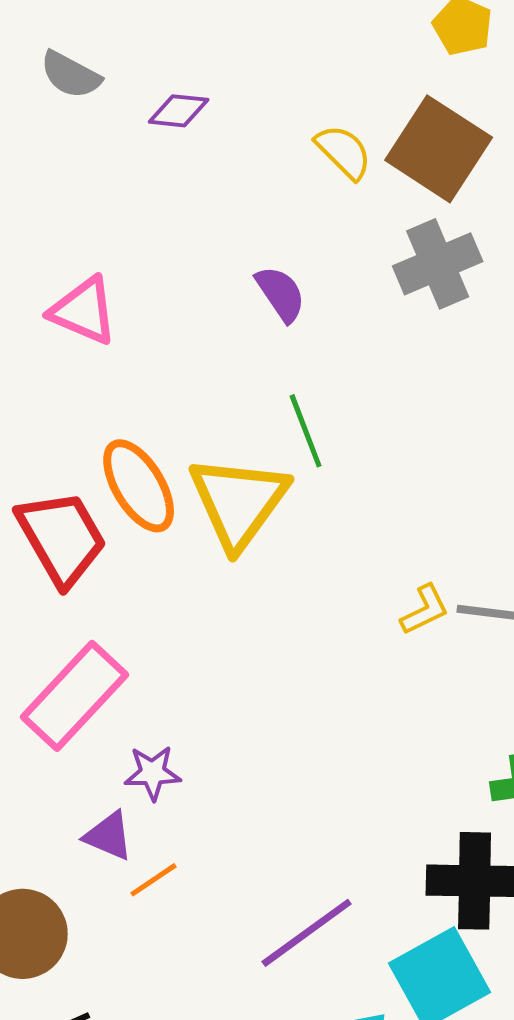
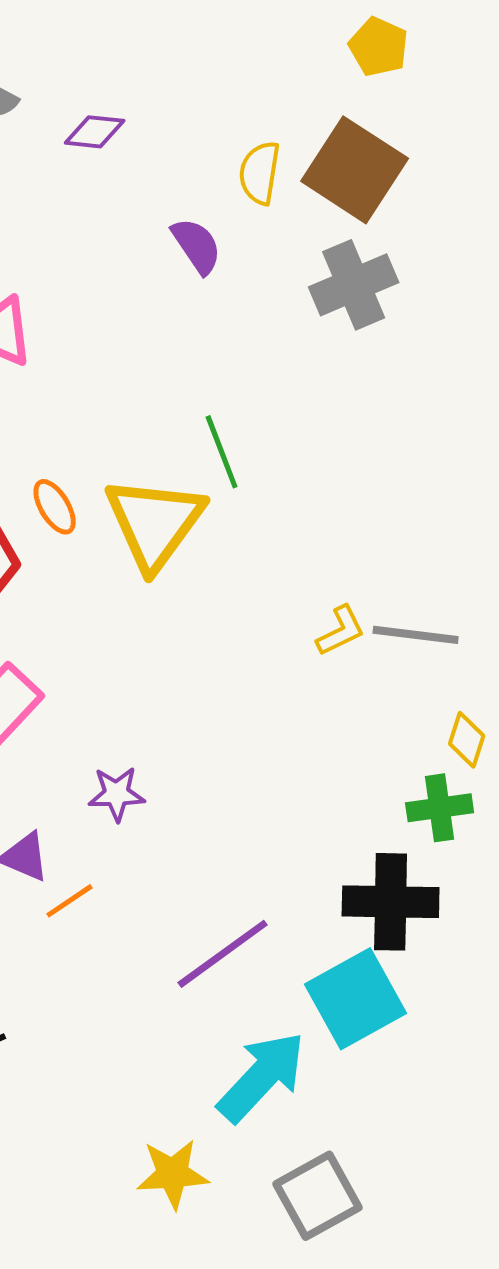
yellow semicircle: (344, 152) -> (260, 173), turned -126
purple semicircle: (281, 294) -> (197, 246), moved
orange ellipse: (139, 486) -> (55, 507), size x0.6
purple star: (153, 773) -> (117, 794), moved

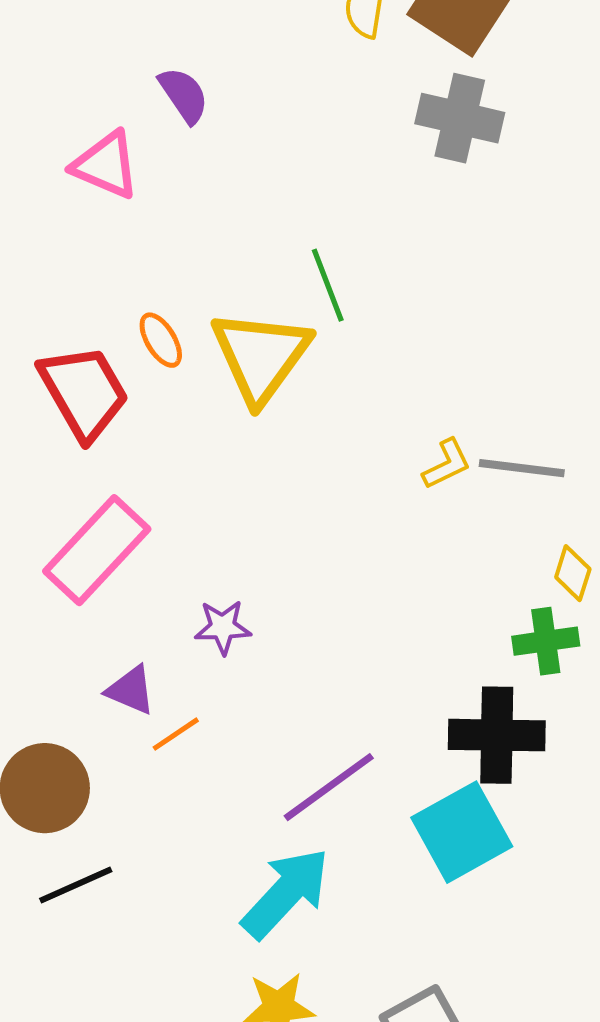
purple semicircle: (197, 246) -> (184, 95), moved
gray cross: (354, 285) -> (460, 118), turned 36
cyan arrow: (262, 1077) -> (286, 893), moved

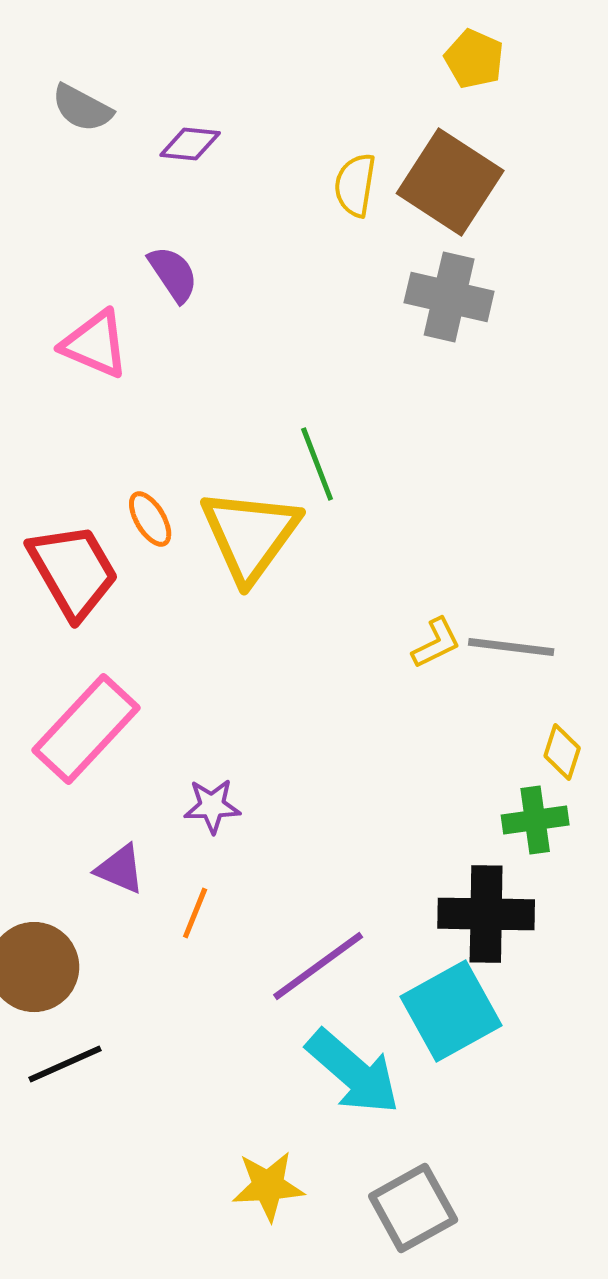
orange line: (176, 734) -> (195, 913), moved, turned -34
cyan arrow: (286, 893) -> (353, 1072), moved, turned 88

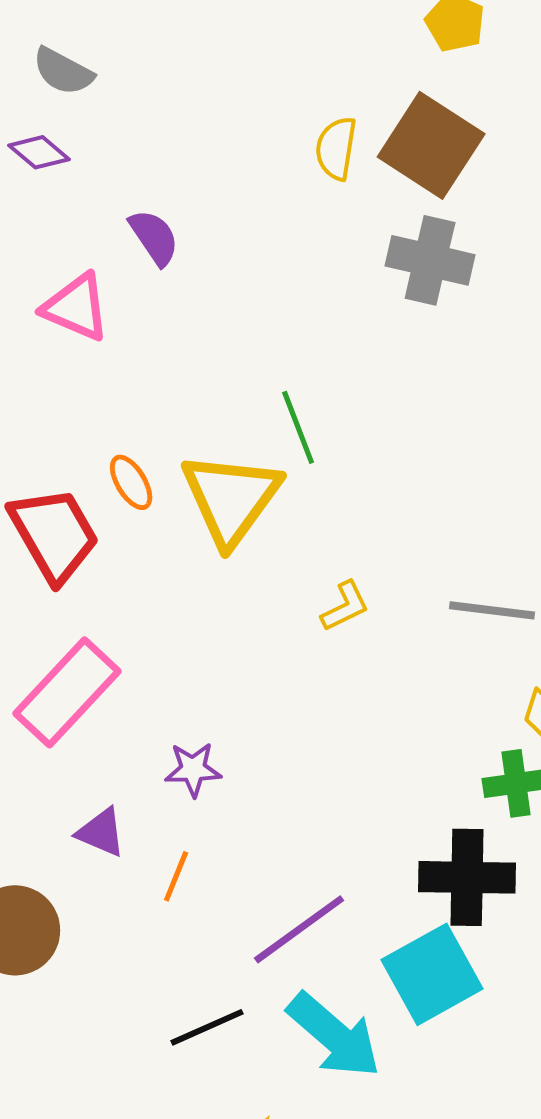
purple diamond: (190, 144) -> (39, 152), moved, turned 34
yellow L-shape: (436, 643) -> (345, 606), moved
black line: (65, 1064) -> (207, 1027), moved

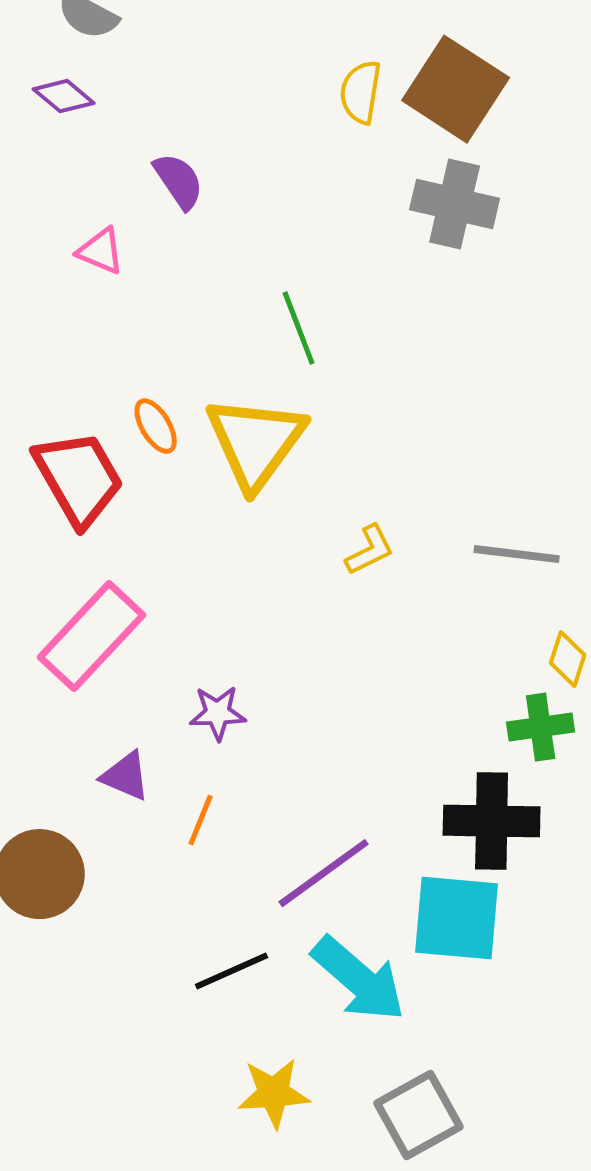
pink triangle: (76, 307) -> (101, 251), size x0.7
green line: (298, 427) -> (299, 328), moved
cyan square: (432, 974) -> (457, 918), turned 34

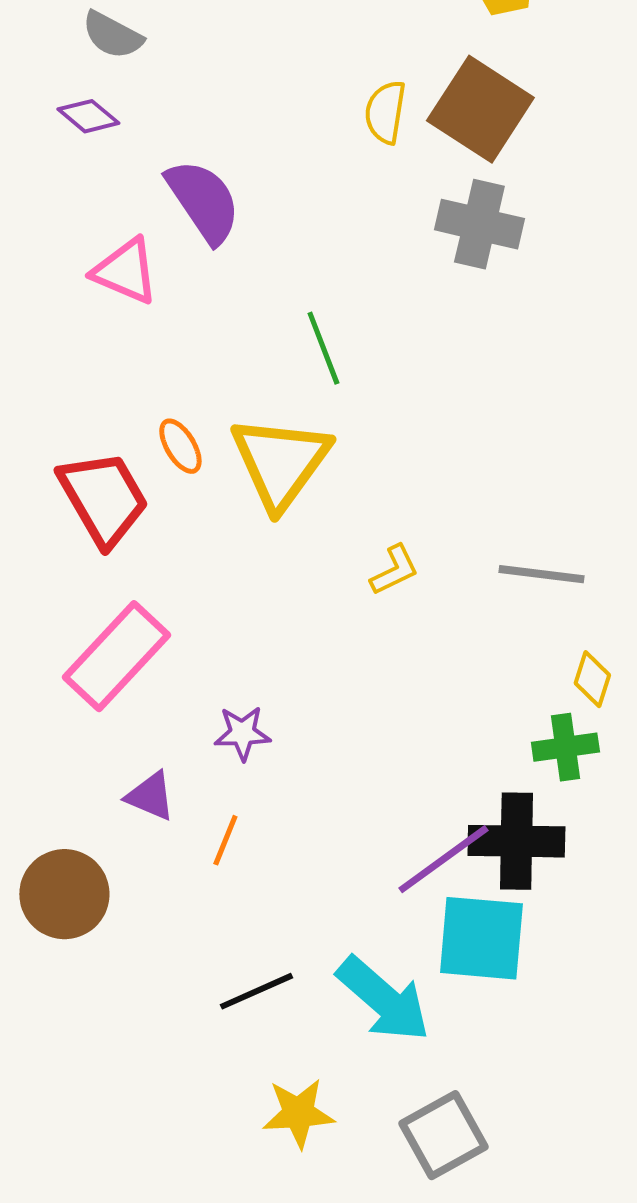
purple semicircle: (179, 181) -> (203, 201), size x1.5
pink triangle: (101, 251) -> (125, 271), size x1.4
purple line: (324, 873) -> (443, 859), moved

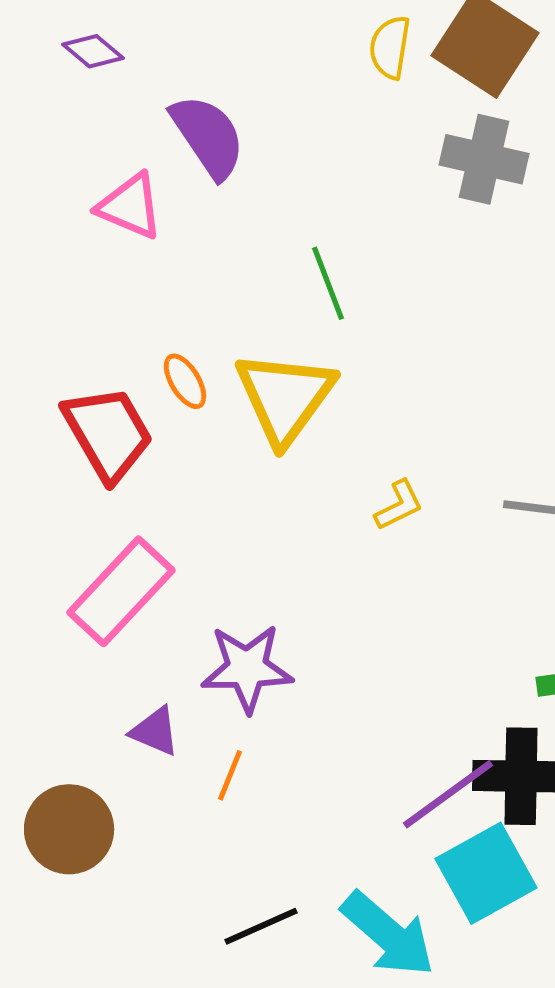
purple star: (242, 733) -> (247, 668), size x1.6
cyan square: (481, 938) -> (486, 873), turned -34

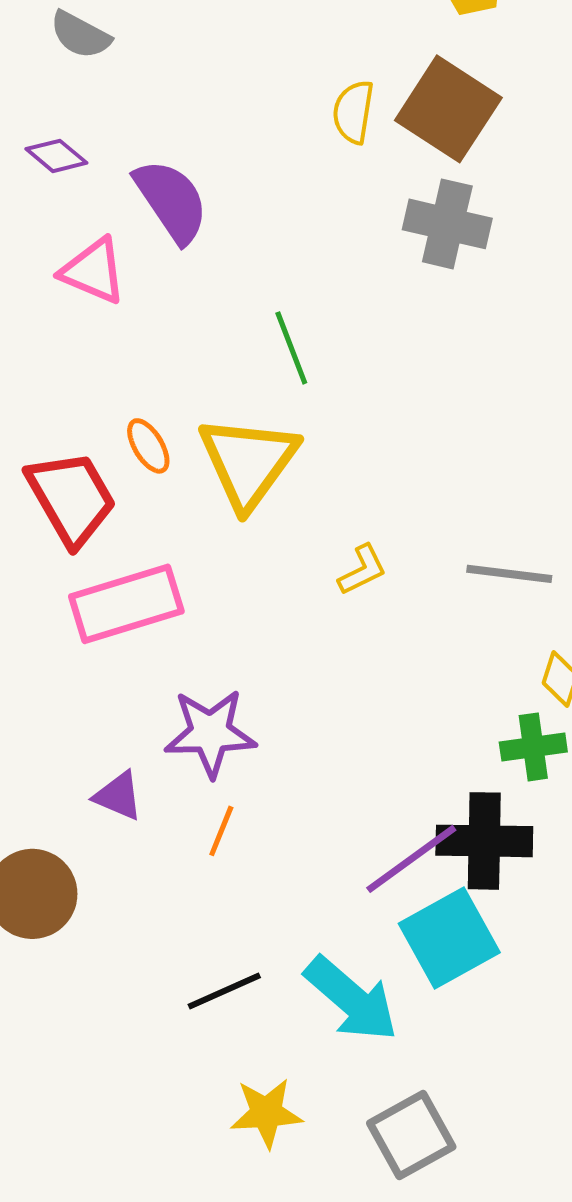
purple diamond: (93, 51) -> (56, 156), moved
pink rectangle: (121, 591) -> (126, 604), moved, turned 30
orange line: (230, 775) -> (221, 831), moved

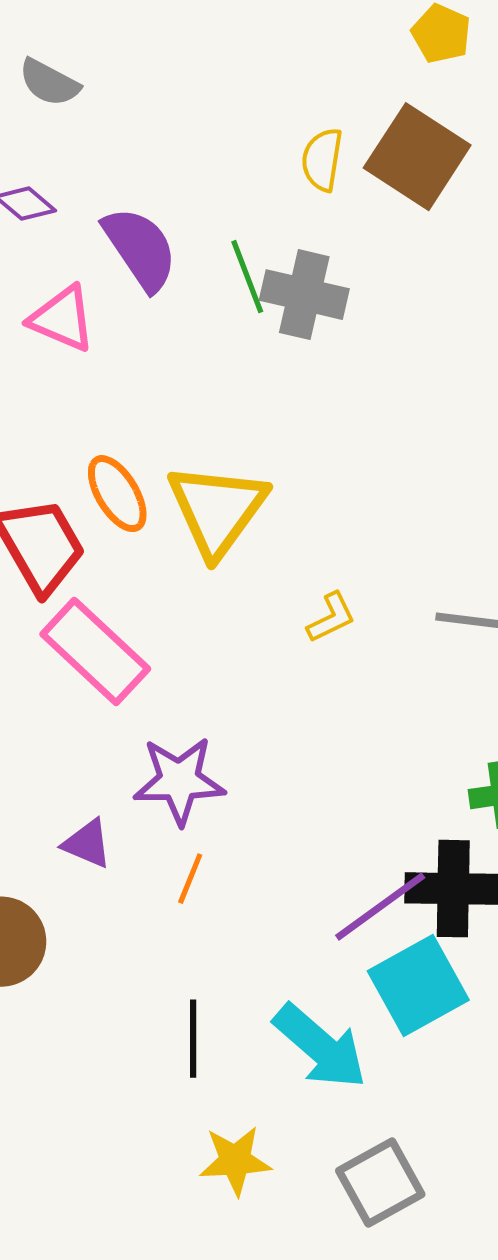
gray cross: (447, 224) -> (304, 295), moved
green line: (291, 348) -> (247, 277), moved
orange ellipse: (148, 446) -> (117, 494), size x1.4
pink rectangle: (126, 604) -> (95, 652), turned 60
black line: (224, 991) -> (193, 1039), turned -66

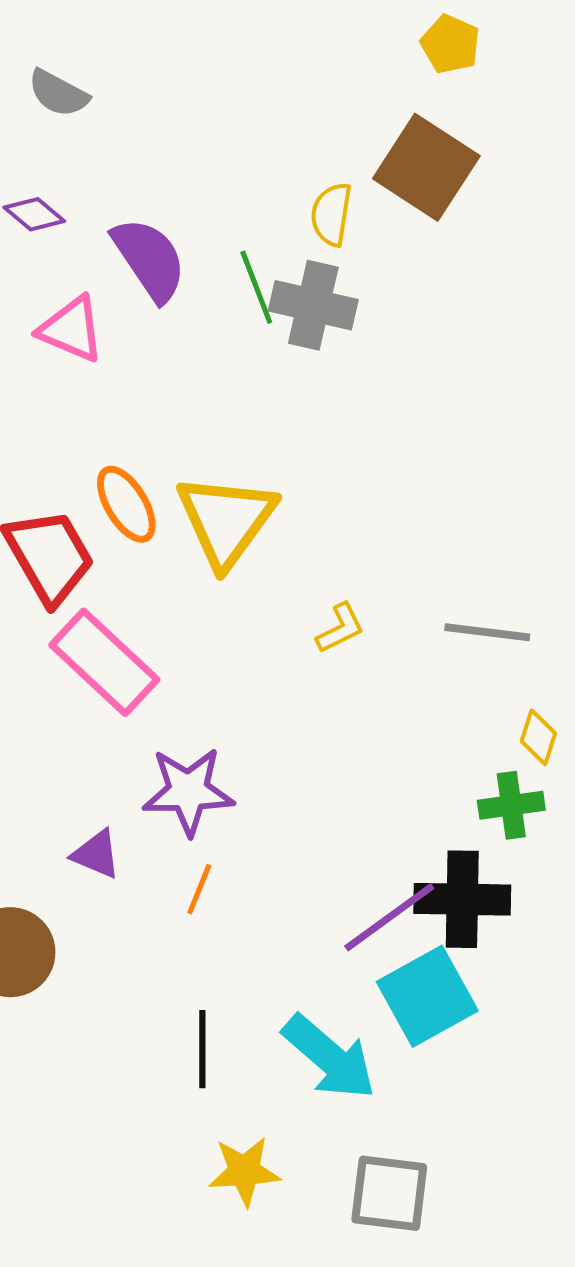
yellow semicircle: (322, 160) -> (331, 214), moved
gray square: (380, 1183) -> (389, 1193), turned 36

